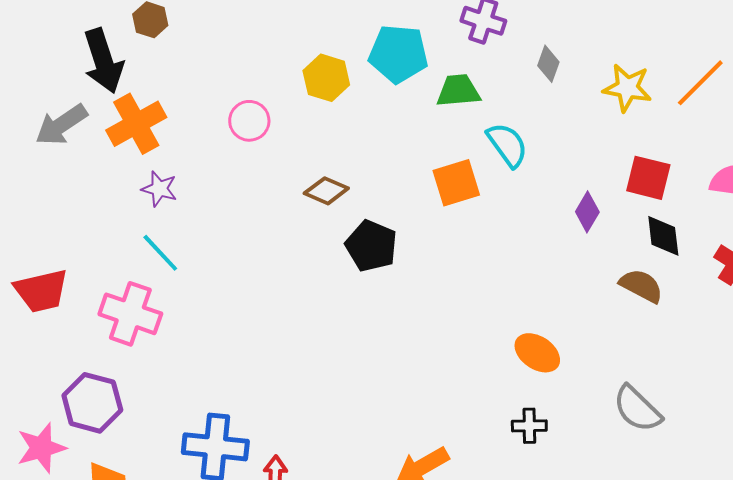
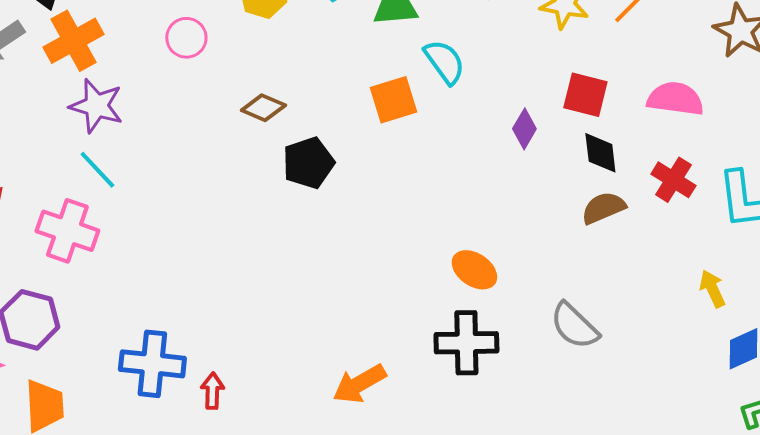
purple star: (159, 189) -> (96, 106), size x1.5
black pentagon: (371, 246) -> (308, 163), turned 30
brown semicircle: (641, 286) -> (603, 208), moved, turned -51
black cross: (529, 426) -> (466, 343), size x1.8

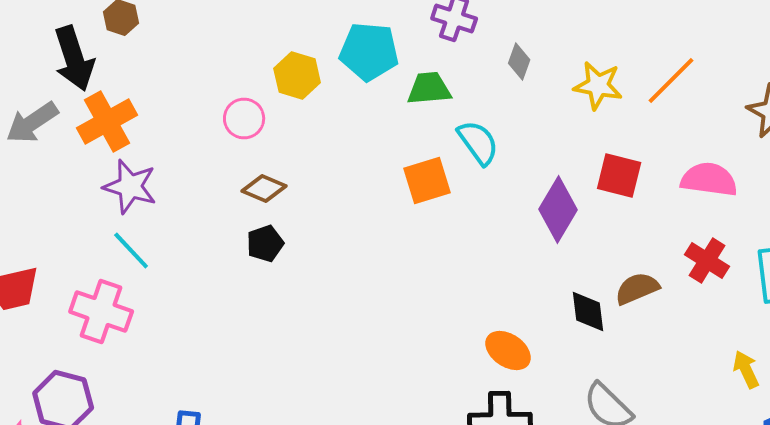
pink circle: (186, 38) -> (244, 118), moved
brown diamond: (263, 108) -> (264, 188), moved
purple diamond: (524, 129) -> (558, 210), size x1.6
black diamond: (600, 153) -> (588, 312), moved
black pentagon: (308, 163) -> (265, 244), moved, size x0.7

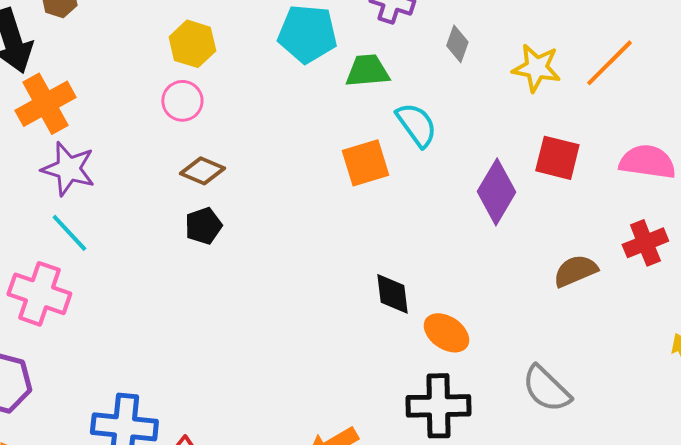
yellow hexagon: (297, 76) -> (192, 44), moved
red cross: (707, 260) -> (645, 243), turned 36
black diamond: (588, 312) -> (392, 294), moved

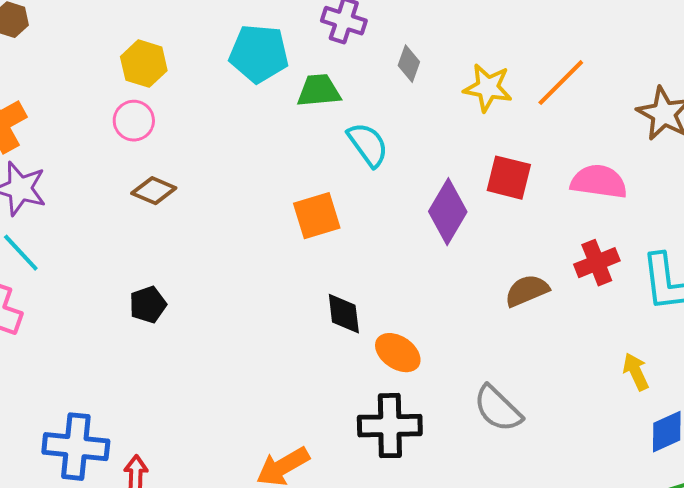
orange square: (365, 163) -> (317, 216), moved
black pentagon: (203, 226) -> (148, 305), moved

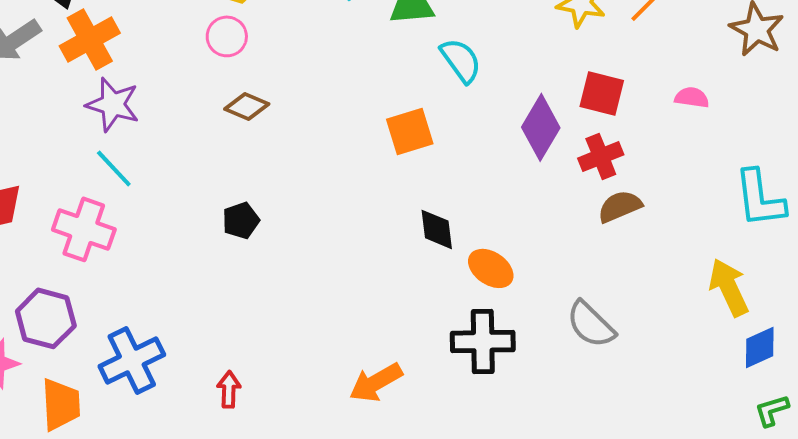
pink semicircle: (599, 182) -> (692, 97), size x0.6
red cross: (597, 263) -> (601, 156), moved
yellow arrow: (636, 372) -> (729, 287), size x1.5
blue cross: (76, 447) -> (132, 360), moved, turned -32

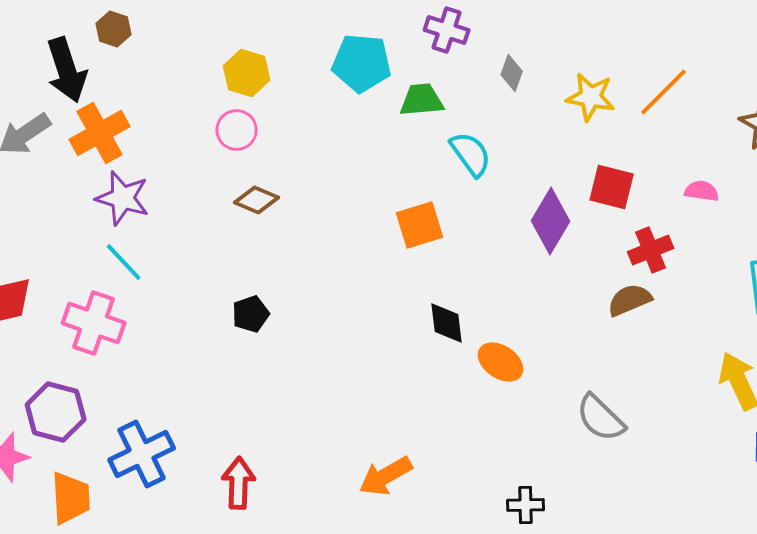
red cross: (601, 156) -> (651, 250), moved
black cross: (483, 341) -> (526, 505), moved, size x0.6
red arrow: (229, 389) -> (239, 483), size x1.4

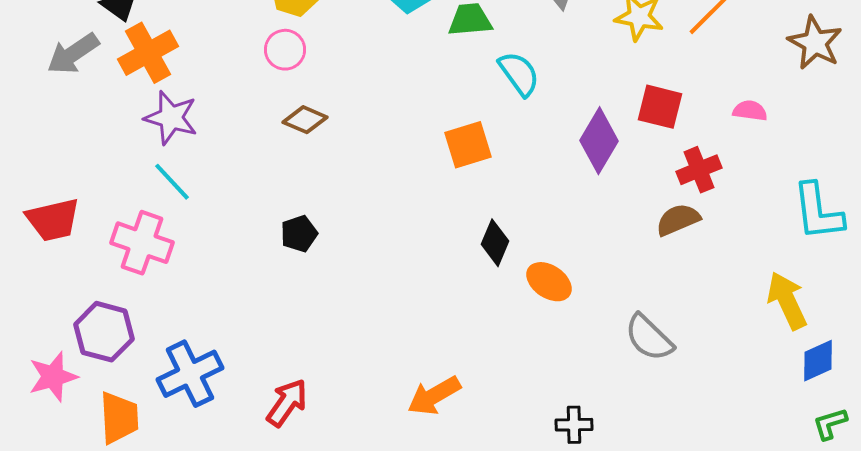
black diamond: (447, 323) -> (495, 243), turned 30
red arrow: (239, 483) -> (287, 403), turned 33

